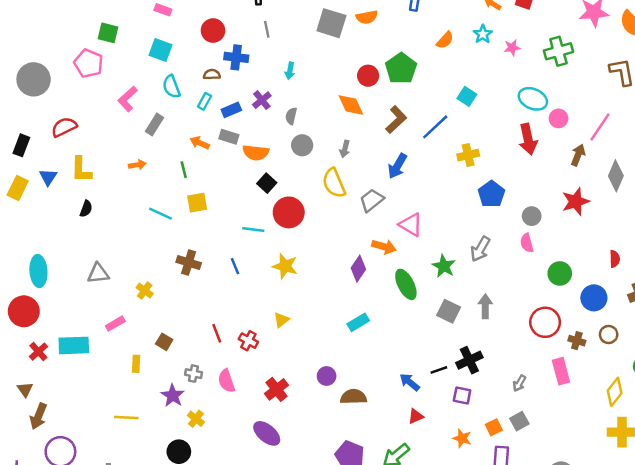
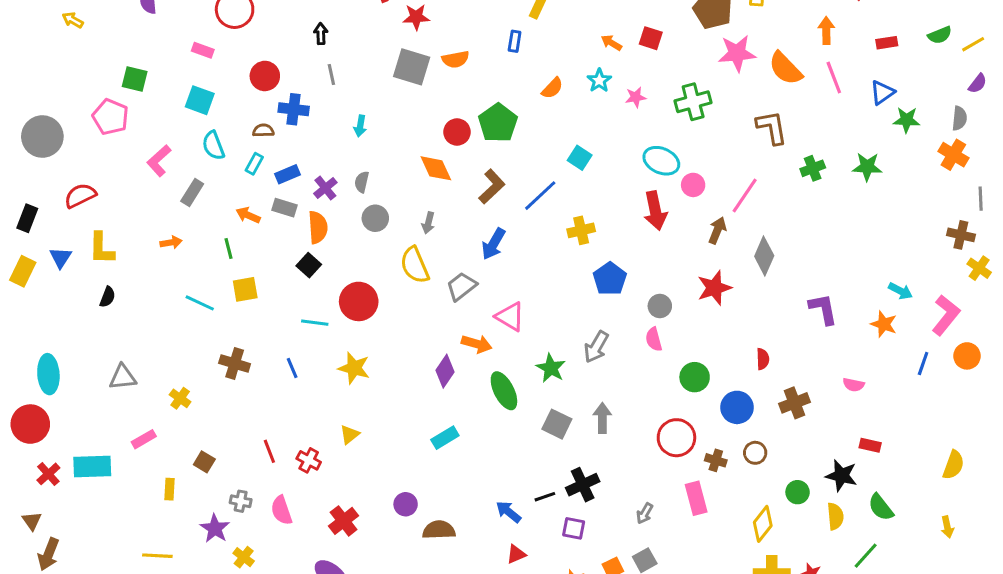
purple cross: (262, 100) -> (325, 188), moved
orange semicircle: (256, 153) -> (318, 227), turned -100
black square: (267, 183) -> (309, 265), moved

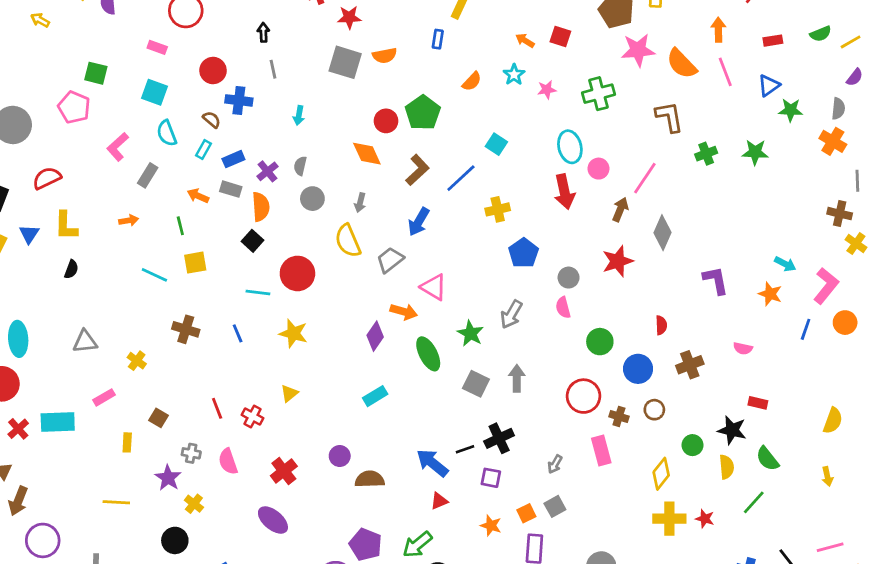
brown semicircle: (263, 130) -> (212, 120), turned 42
cyan ellipse: (661, 161) -> (570, 147), turned 52
blue arrow: (508, 512) -> (432, 463), size x1.4

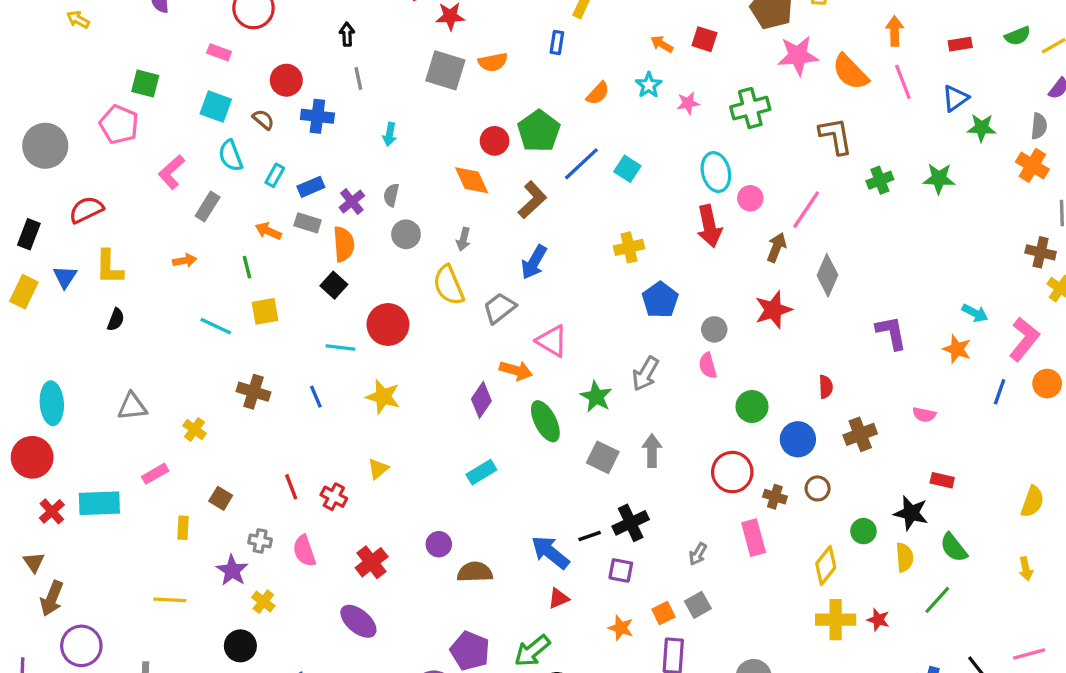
brown semicircle: (212, 120) -> (263, 120), moved
blue line: (461, 178) -> (581, 164), moved

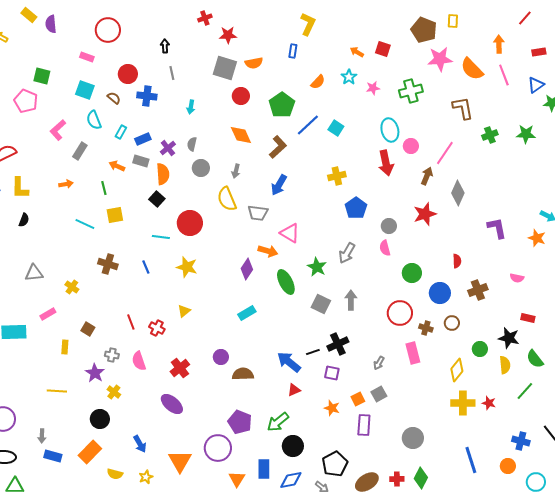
red circle: (495, 141) -> (241, 96), moved
gray trapezoid: (499, 308) -> (258, 213), turned -135

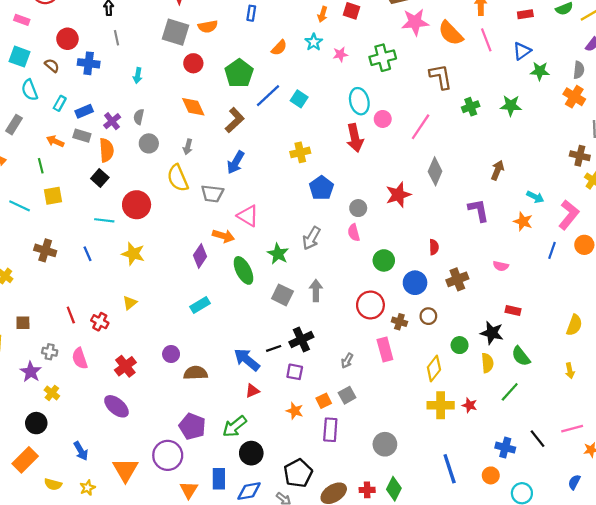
orange arrow: (357, 52) -> (323, 14), turned -104
brown arrow: (427, 176) -> (497, 170), moved
brown square: (88, 329) -> (23, 323), turned -32

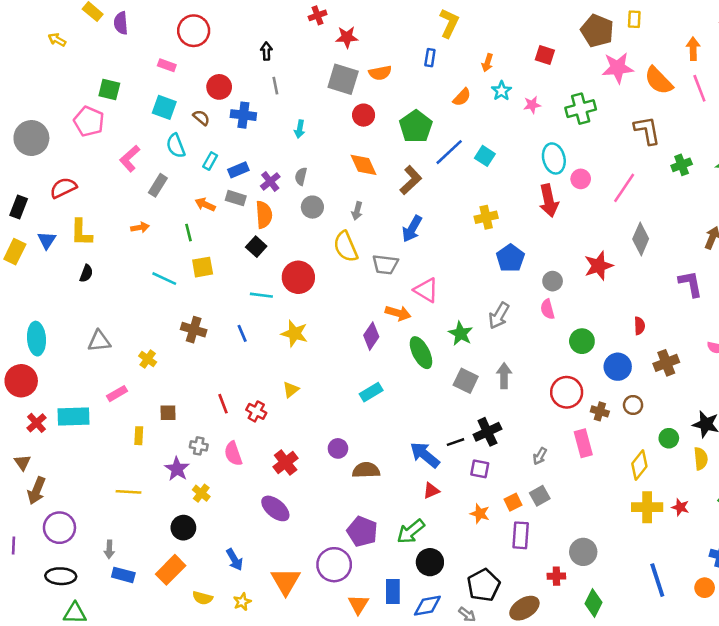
orange arrow: (323, 14) -> (487, 63), moved
red cross: (367, 490) -> (556, 576), moved

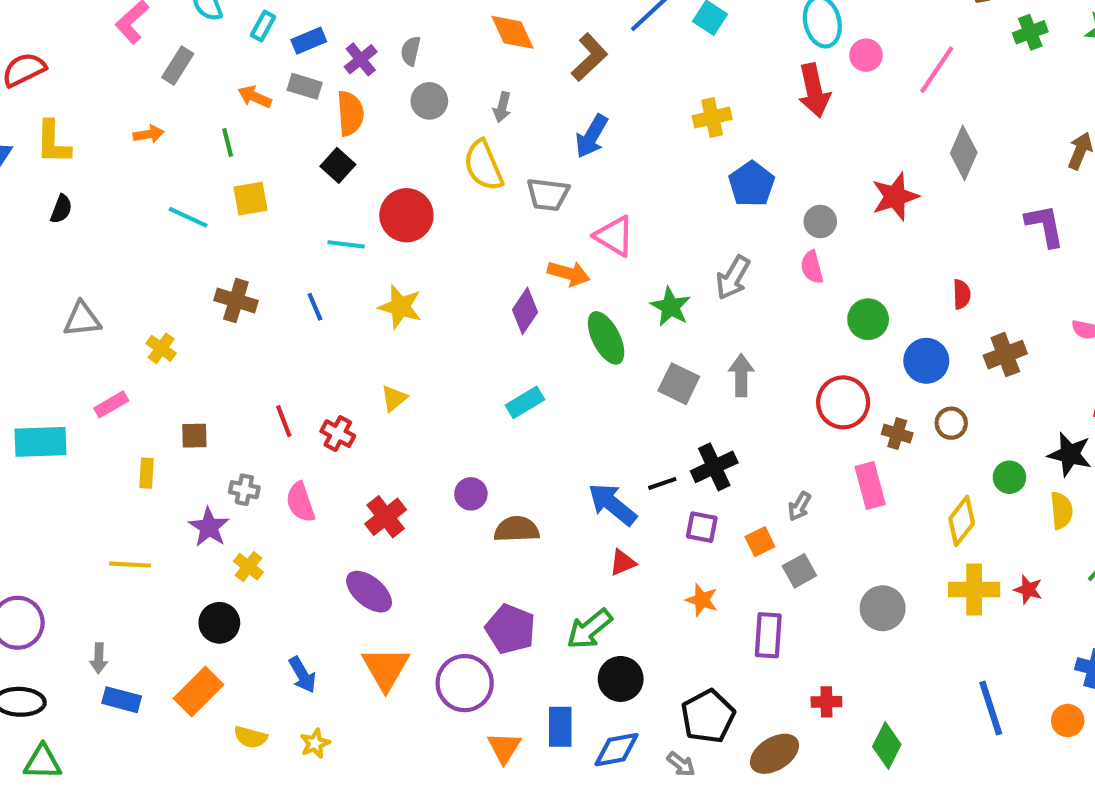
orange square: (513, 502) -> (760, 542), moved
gray circle: (583, 552) -> (883, 608), moved
orange triangle: (286, 581) -> (386, 669), moved

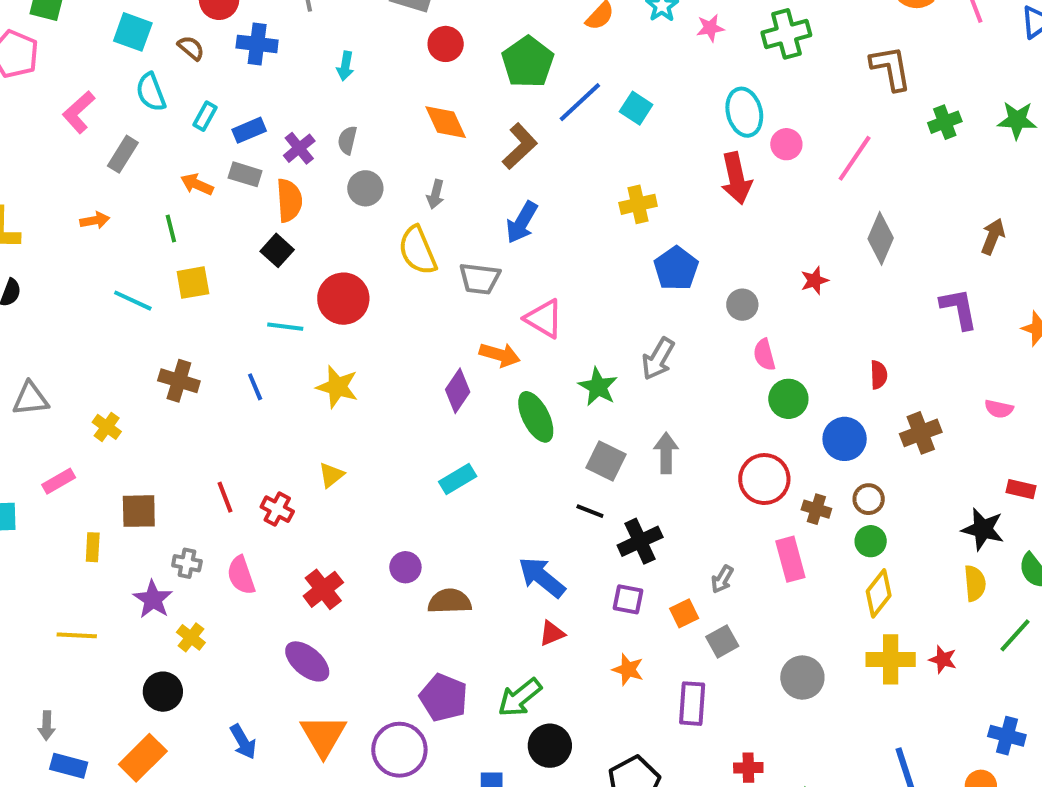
red star: (895, 197) -> (814, 281), size x0.6
pink semicircle: (812, 267) -> (764, 355), moved
brown square: (194, 436) -> (139, 511), size x1.4
green circle: (1009, 477) -> (871, 541), moved
black line: (662, 483) -> (590, 511), moved, turned 40

